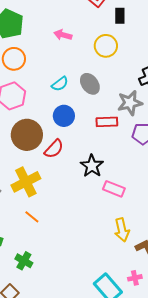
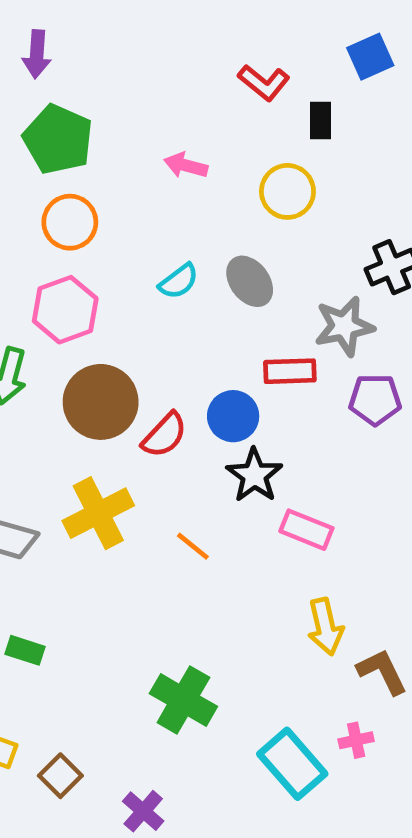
blue circle: (64, 116) -> (233, 416), moved
orange line: (32, 217) -> (193, 546), moved
green cross: (24, 261) -> (183, 700), moved, size x1.5

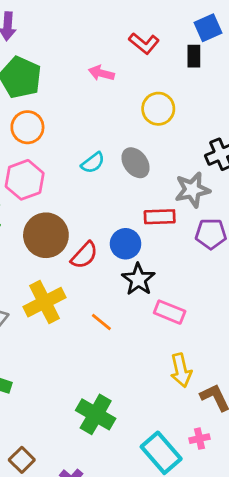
black rectangle: (321, 120) -> (194, 56), moved
pink arrow: (186, 165) -> (101, 73), moved

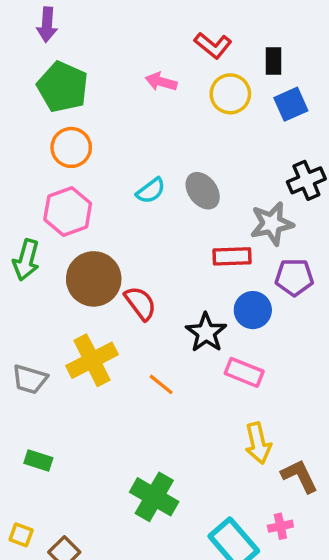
blue square: (208, 28) -> (291, 104), moved
yellow circle: (158, 109) -> (230, 94), moved
blue circle: (126, 244) -> (253, 310), moved
red semicircle: (84, 255) -> (140, 303), turned -80

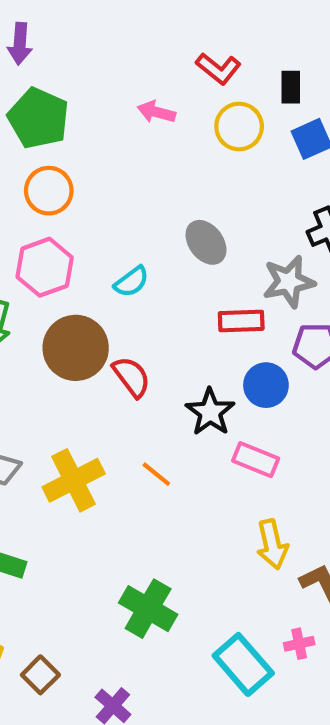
cyan semicircle: (151, 191) -> (132, 282), moved
yellow cross: (92, 360) -> (74, 480), moved

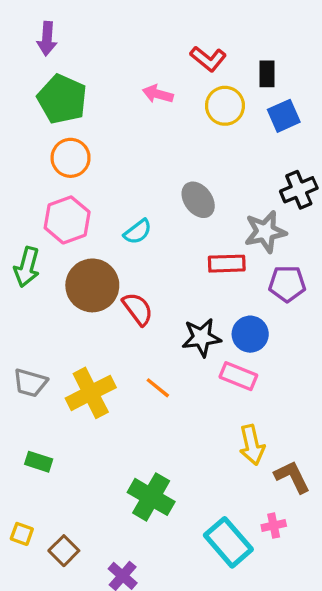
blue circle: (266, 385) -> (250, 334), moved
black star: (210, 412) -> (201, 337), turned 30

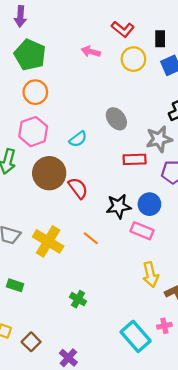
yellow cross: (91, 393) -> (48, 241), turned -32
green cross: (151, 497) -> (78, 299), moved, size x0.6

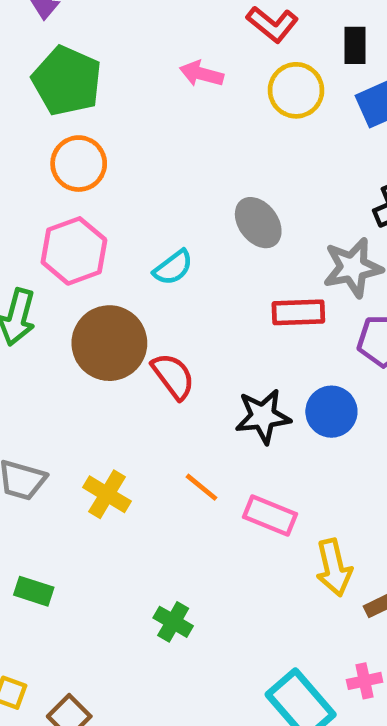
pink rectangle: (142, 231) -> (270, 516), moved
yellow cross: (48, 241) -> (107, 494), size x0.7

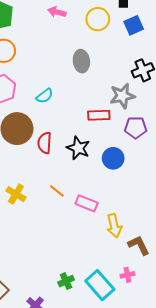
gray ellipse: (258, 223) -> (81, 61), moved, turned 30
red semicircle: (173, 376) -> (45, 143), turned -140
black star: (263, 416) -> (78, 148), moved, turned 30
green cross: (173, 622) -> (66, 281), moved, turned 35

